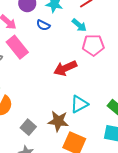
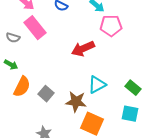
gray square: (28, 127) -> (46, 94), moved

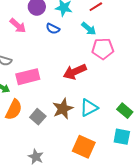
pink rectangle: (35, 28) -> (28, 77), moved, turned -65
brown star: (76, 102) -> (63, 109), moved, turned -30

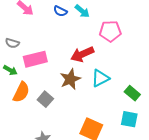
cyan arrow: (89, 29) -> (82, 11), moved
cyan triangle: (89, 108) -> (100, 78), moved
brown star: (63, 109) -> (70, 79), moved

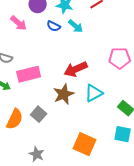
pink pentagon: (110, 31) -> (120, 58), moved
orange semicircle: (21, 92) -> (15, 119), moved

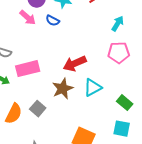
pink arrow: (19, 23) -> (28, 18), moved
cyan arrow: (76, 26) -> (118, 24), moved, turned -98

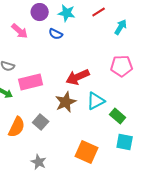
pink arrow: (28, 18) -> (20, 31), moved
cyan arrow: (118, 24) -> (121, 27), moved
green rectangle: (125, 103) -> (118, 116), moved

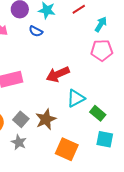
pink pentagon: (122, 66) -> (102, 50), moved
brown star: (66, 102) -> (46, 119), moved
gray star: (39, 162) -> (19, 142), moved

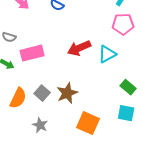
cyan triangle: (76, 98) -> (107, 54), moved
green rectangle: (98, 113) -> (128, 87), moved
gray star: (19, 142) -> (40, 125), moved

